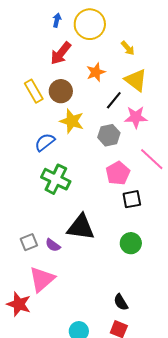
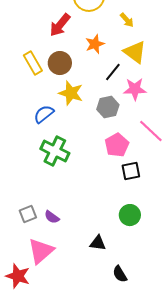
black triangle: (81, 227) -> (98, 243), moved, size x0.6

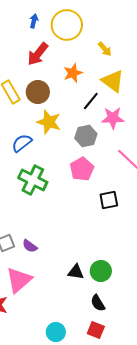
pink pentagon: (117, 145) -> (82, 169), moved
green circle: (130, 215) -> (101, 271), moved

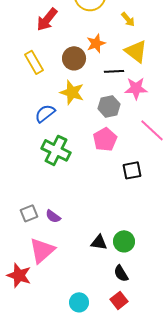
red arrow: (38, 54) -> (47, 19), moved
brown circle: (38, 92) -> (74, 58), moved
black line: (91, 101) -> (114, 71), turned 48
red square: (96, 330) -> (119, 300), turned 30

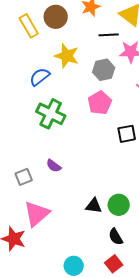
brown circle: (74, 58) -> (56, 17), moved
purple semicircle: (53, 216) -> (54, 166), moved

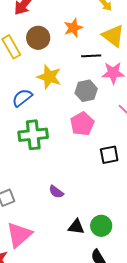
green cross: (51, 114) -> (33, 135), turned -32
purple semicircle: (54, 166) -> (56, 192), moved

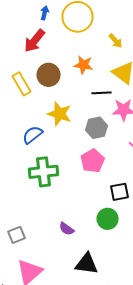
orange star: (73, 28) -> (84, 65), turned 30
green circle: (101, 226) -> (108, 219), moved
black triangle: (76, 227) -> (86, 264), size x1.4

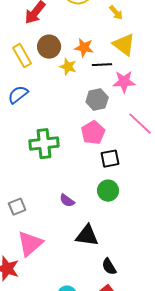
orange star: (84, 65) -> (84, 48), moved
yellow star: (60, 114) -> (68, 67), moved, size x0.7
blue semicircle: (32, 135) -> (18, 95), moved
black square: (120, 192) -> (110, 159), moved

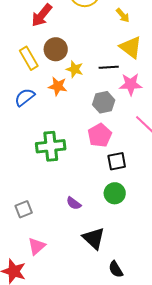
orange star: (84, 48) -> (58, 86), moved
black triangle: (87, 236) -> (94, 238), turned 35
pink triangle: (30, 244) -> (37, 246), size x0.7

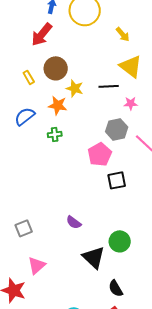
yellow rectangle: (29, 58) -> (29, 77), size x0.6
pink star: (131, 84) -> (131, 103), size x0.6
gray hexagon: (104, 102) -> (117, 129), moved
green cross: (51, 146) -> (55, 134), moved, size x0.5
green circle: (115, 193) -> (120, 241), moved

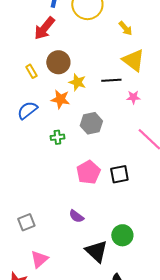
gray hexagon: (117, 129) -> (91, 123), moved
green cross: (55, 134) -> (57, 137), moved
pink pentagon: (100, 154) -> (88, 172), moved

